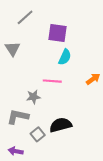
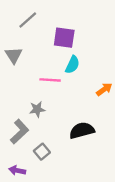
pink line: (52, 81) -> (50, 80), moved
gray L-shape: (18, 117) -> (20, 132), turned 125
black semicircle: (61, 125) -> (82, 130), moved

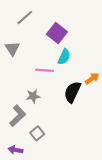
purple square: (64, 38) -> (57, 33), turned 30
black semicircle: (82, 130) -> (72, 92), moved, turned -50

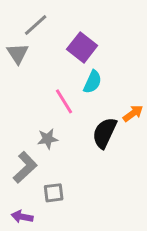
gray triangle: (12, 49) -> (18, 53), moved
pink line: (44, 70) -> (64, 101), turned 54
gray square: (37, 133) -> (54, 193), turned 32

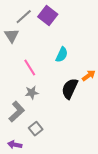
purple square: (82, 47) -> (48, 16), moved
pink line: (64, 101) -> (30, 68), moved
gray square: (54, 193) -> (36, 129), turned -32

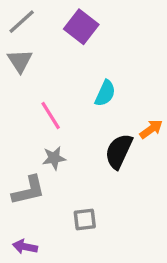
gray line: (24, 17) -> (22, 22), moved
gray L-shape: (17, 112) -> (28, 190), turned 30
gray square: (36, 129) -> (85, 219), moved, turned 32

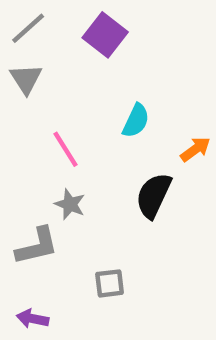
orange arrow: (151, 129) -> (195, 149), moved
gray star: (54, 158) -> (70, 204), turned 30

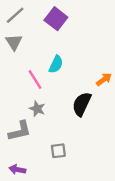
cyan semicircle: (136, 121) -> (56, 64), moved

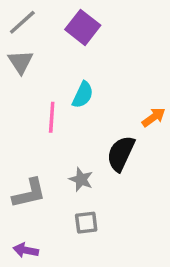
pink line: (35, 79) -> (52, 117), turned 36
gray star: (37, 109) -> (81, 179), moved

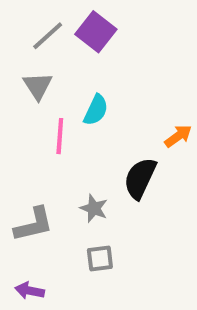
gray line: (22, 22) -> (48, 36), moved
gray triangle: (21, 62) -> (38, 86), moved

